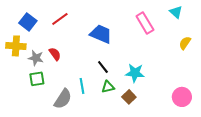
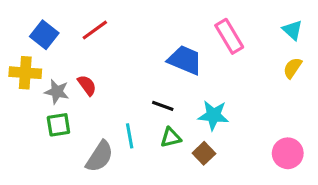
cyan triangle: (176, 12) -> (292, 30), moved
blue trapezoid: (101, 34) -> (185, 60), moved
black line: (103, 67) -> (163, 106), turned -32

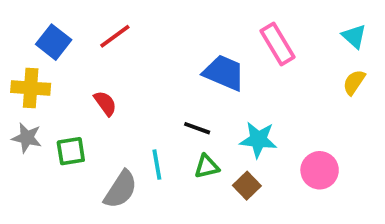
gray star: (57, 92) -> (27, 138), moved
pink circle: (288, 153) -> (320, 170), moved

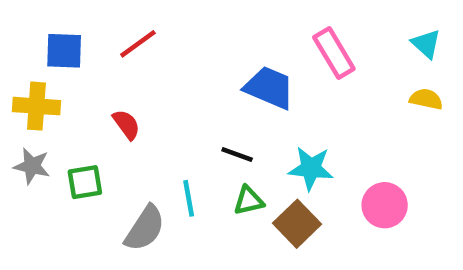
blue square: (54, 42) -> (64, 51), turned -36
yellow semicircle: (354, 82) -> (426, 99), turned 68
brown square: (247, 186) -> (297, 224), size x1.4

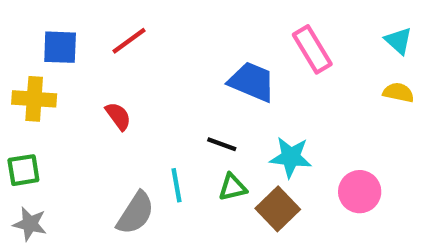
gray star: (32, 166) -> (30, 224), moved
green square: (85, 182) -> (23, 170), moved

